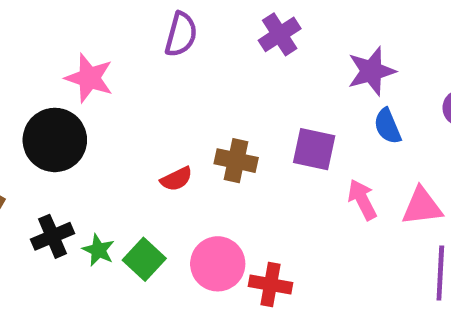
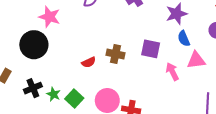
pink triangle: (422, 207) -> (196, 60), moved

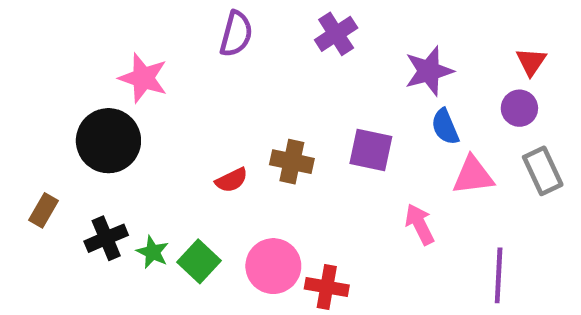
pink arrow: (172, 72) -> (420, 224), moved

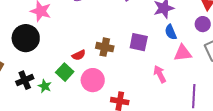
green square: (199, 261) -> (65, 72), moved
pink circle: (273, 266) -> (93, 80), moved

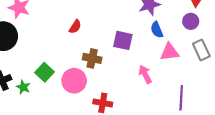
brown cross: (105, 47) -> (92, 58), moved
red semicircle: (79, 55) -> (75, 27), moved, turned -32

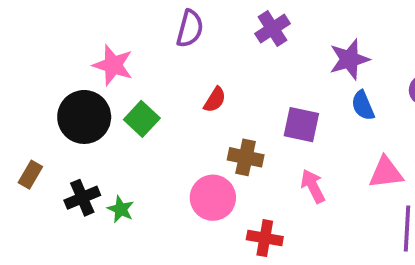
pink triangle: (170, 52) -> (386, 173), moved
green square: (44, 72) -> (142, 119), moved
pink arrow: (145, 74) -> (313, 186), moved

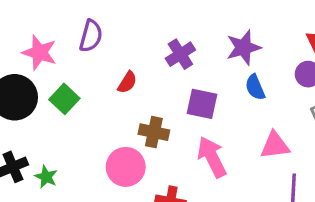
purple semicircle: (190, 29) -> (91, 36), moved
purple cross: (272, 29) -> (180, 54), moved
pink arrow: (313, 186) -> (212, 157), size x1.4

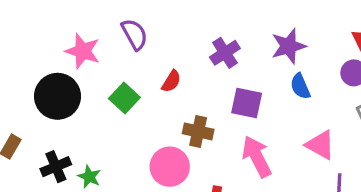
purple semicircle: (91, 36) -> (135, 34), turned -44
green square: (64, 99) -> (124, 98), moved
pink triangle: (275, 145) -> (320, 145), turned 36

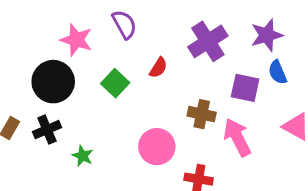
purple cross: (225, 53) -> (208, 41), size x1.4
purple square: (247, 103) -> (245, 88), moved
brown cross: (198, 131) -> (202, 114), moved
black cross: (56, 167) -> (47, 130), moved

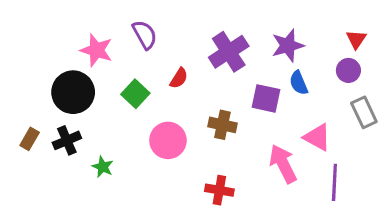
pink arrow: (237, 137) -> (283, 164), moved
pink circle: (157, 147) -> (168, 140), moved

